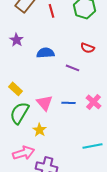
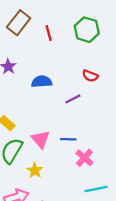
purple line: (72, 68) -> (73, 99), turned -48
pink cross: (94, 102) -> (84, 158), moved

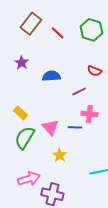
red line: (49, 33) -> (58, 33), turned -32
pink cross: (84, 158) -> (89, 114), moved, turned -35
yellow star: (35, 170) -> (60, 155), moved

